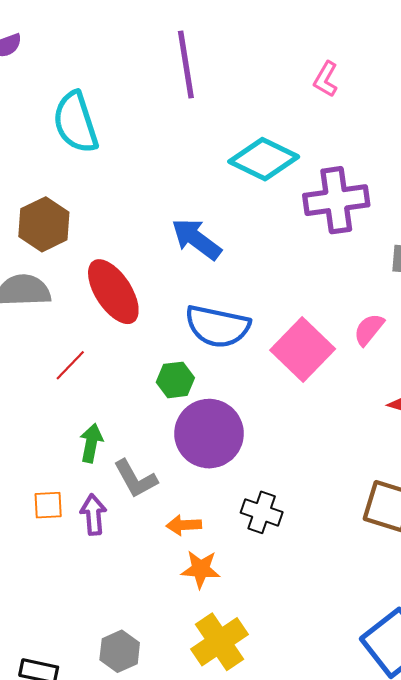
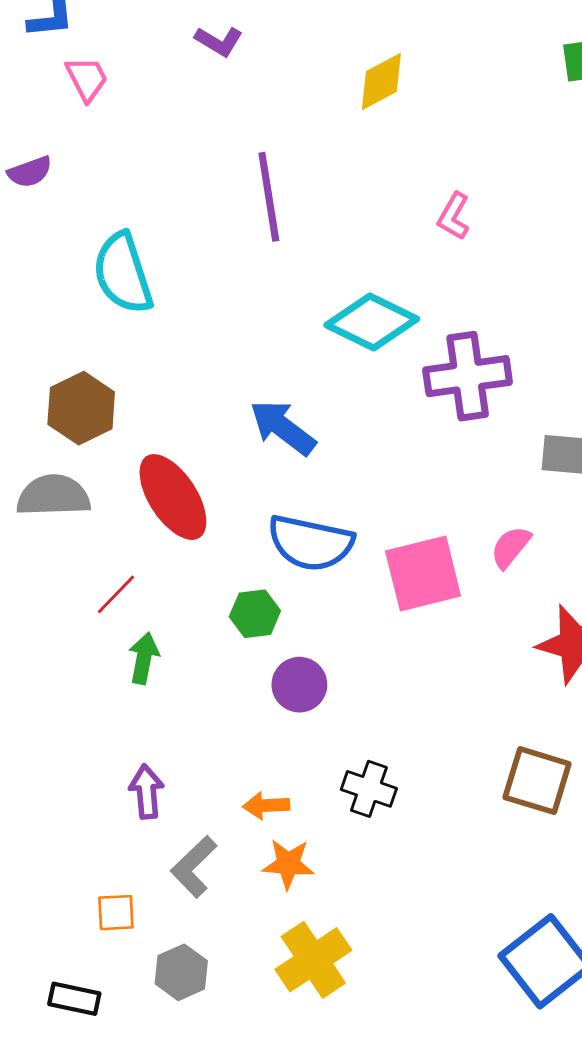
pink square: (303, 349) -> (423, 573), turned 32
purple circle: (209, 434) -> (299, 685), size x0.6
green arrow: (91, 443) -> (144, 658), moved
gray L-shape: (135, 479) -> (194, 867), moved, turned 75
orange square: (48, 505) -> (116, 913), moved

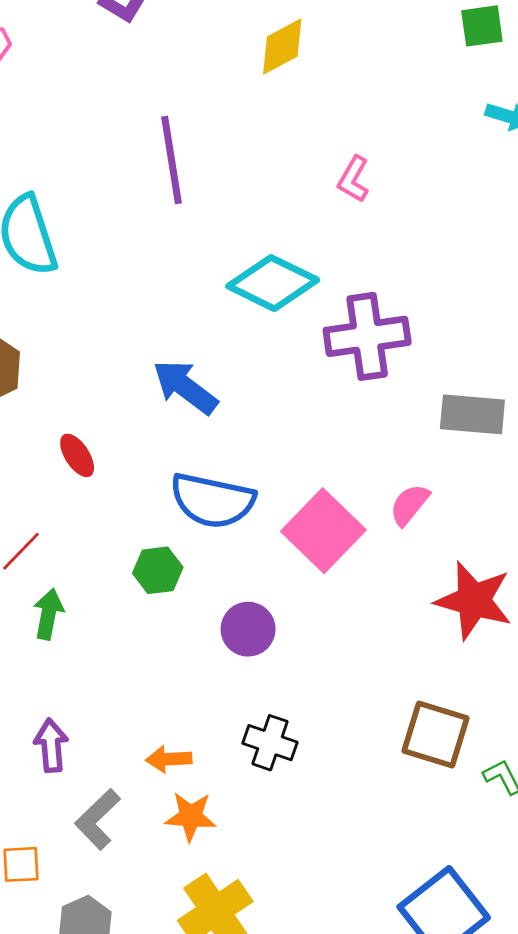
red ellipse: (173, 497) -> (77, 455), size x0.5
pink square: (423, 573) -> (323, 531), turned -32
purple circle: (299, 685) -> (248, 629), moved

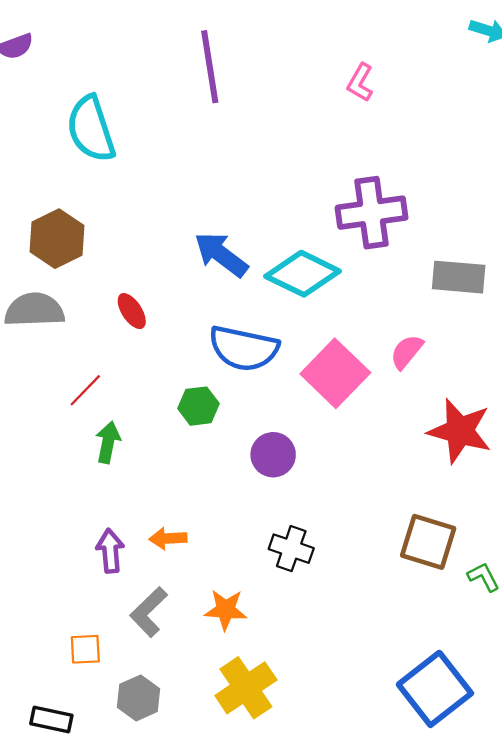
cyan diamond: (273, 283) -> (303, 274), moved
orange arrow: (169, 759) -> (168, 538), moved

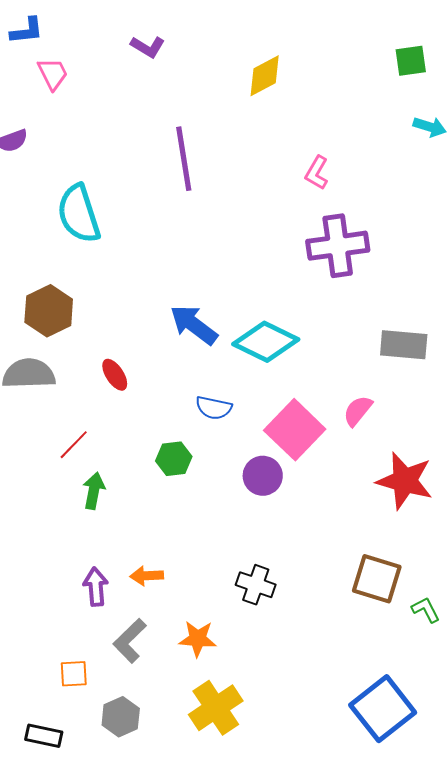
purple cross: (372, 213) -> (338, 246), moved
blue semicircle: (244, 348) -> (214, 408), size x0.6
purple circle: (273, 455) -> (263, 476), moved

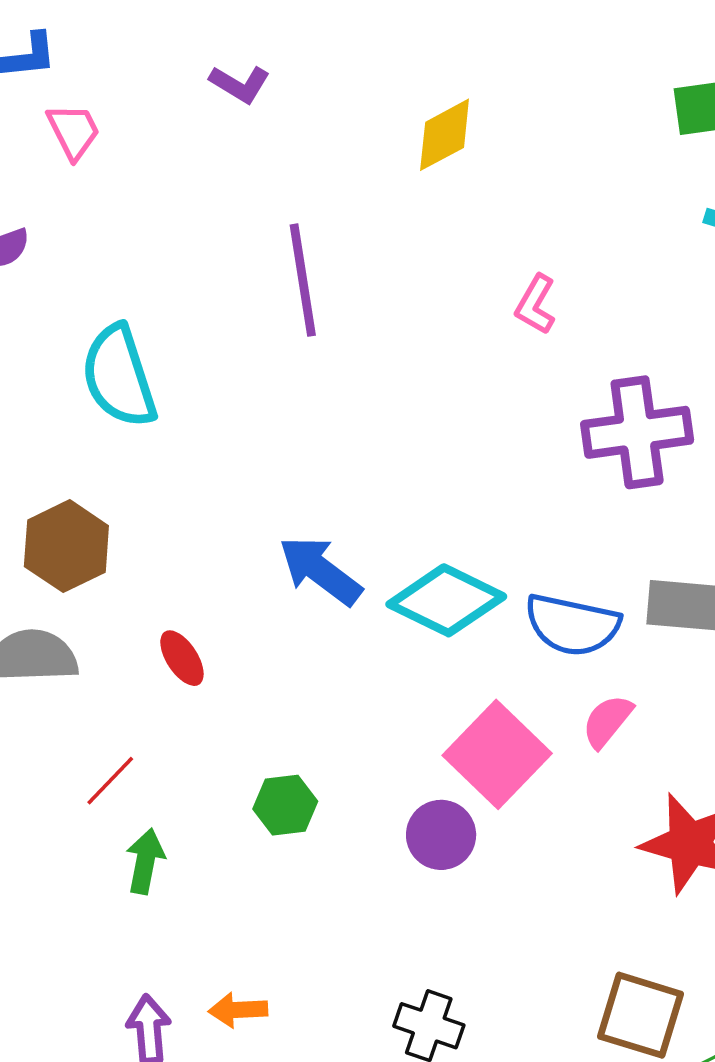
purple cross: (338, 246) -> (637, 432), moved
blue semicircle: (214, 408) -> (572, 625), moved, size x1.5

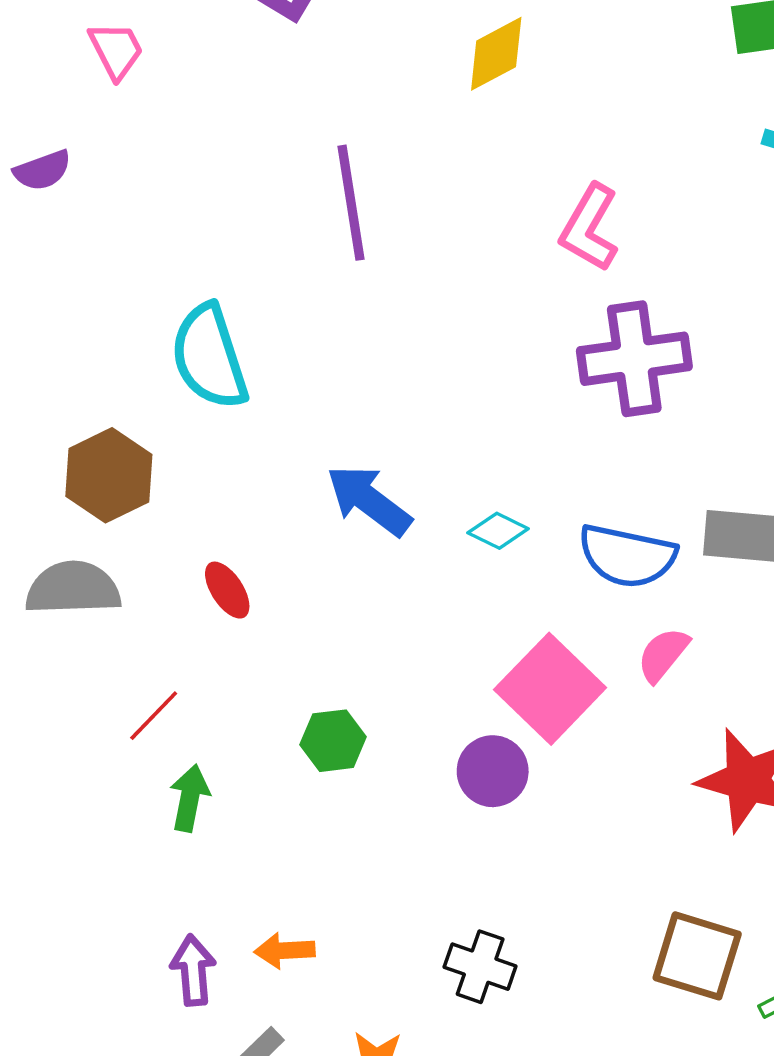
pink L-shape: (536, 305) -> (589, 228), size x1.4
cyan semicircle: (119, 376) -> (209, 357), moved
purple cross: (637, 432) -> (634, 359), moved
cyan diamond: (446, 600) -> (498, 531), size x0.5

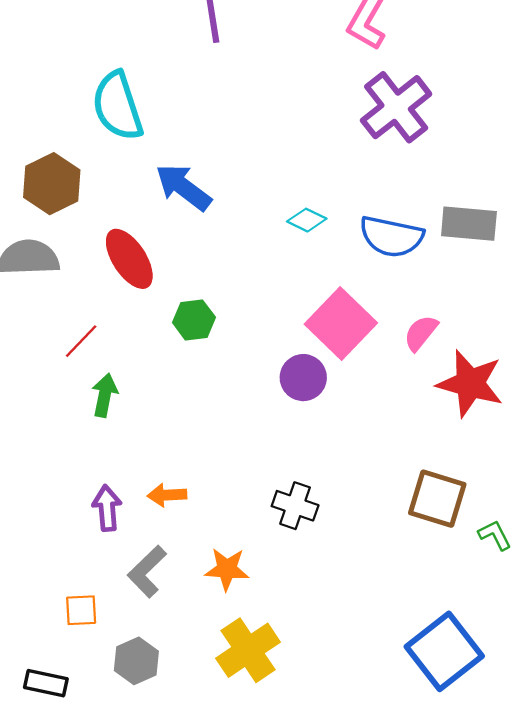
purple cross: (634, 359) -> (396, 107), turned -30
blue arrow: (369, 500) -> (183, 187), moved
red ellipse: (227, 590) -> (129, 259), size x1.6
pink semicircle: (663, 655) -> (421, 333), moved
green hexagon: (333, 741) -> (194, 320), moved

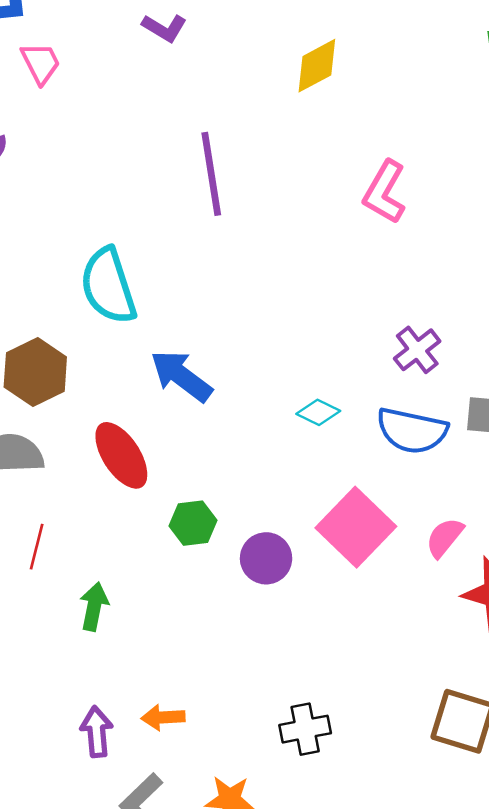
purple cross: (396, 107) -> (417, 350), moved, size x0.6
red line: (81, 341) -> (37, 547), moved, turned -30
purple circle: (303, 378) -> (266, 558), moved
black cross: (295, 506) -> (305, 729), turned -30

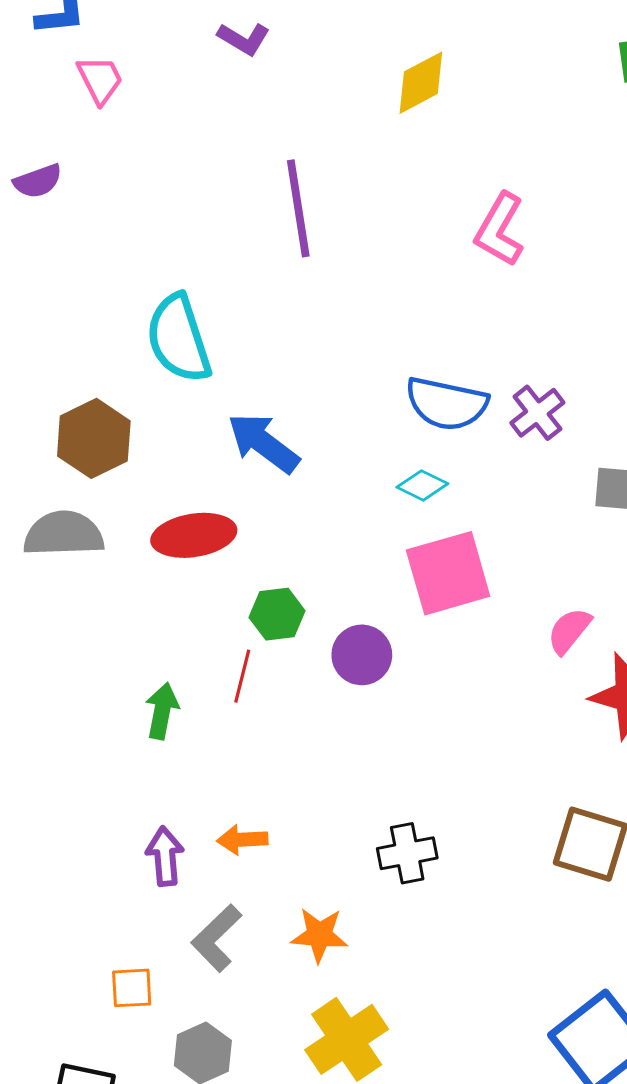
blue semicircle: (412, 431) -> (447, 404), moved
red ellipse: (121, 455) -> (194, 535), turned -66
pink square: (356, 527) -> (448, 573), moved, turned 30
red line: (37, 547) -> (242, 676), moved

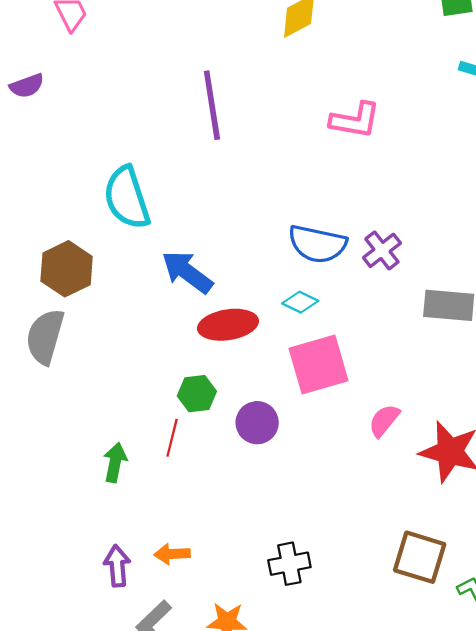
pink L-shape: (500, 230) -> (355, 120), turned -110
gray semicircle: (64, 534) -> (45, 337), turned -72
red ellipse: (194, 535) -> (228, 325), moved
pink semicircle: (569, 631) -> (384, 421), moved

